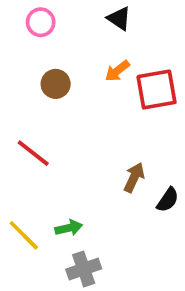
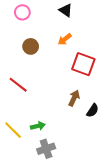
red square: (157, 90) -> (83, 64), moved, turned 30

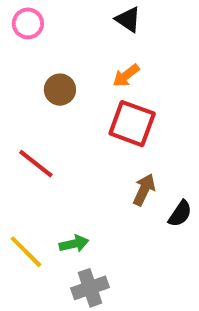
pink circle: (22, 12) -> (28, 23), moved
red square: (83, 64) -> (132, 124), moved

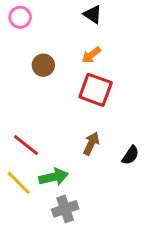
red line: (36, 164) -> (26, 145), moved
brown arrow: (144, 190) -> (91, 144), moved
green arrow: (74, 244) -> (54, 177), size x1.4

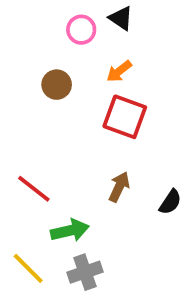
pink circle: (20, 17) -> (81, 30), moved
yellow line: (19, 183) -> (28, 268), moved

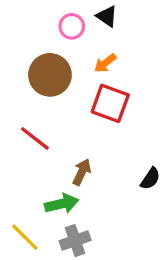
brown circle: (57, 85) -> (50, 75), size x1.6
brown arrow: (119, 187) -> (82, 172), moved
red line: (34, 189) -> (35, 138), moved

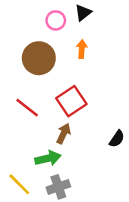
black triangle: (107, 16) -> (83, 13), turned 48
orange arrow: (105, 63) -> (82, 49), turned 132
red square: (110, 103) -> (71, 101), moved, turned 36

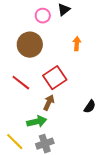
orange arrow: (82, 49) -> (77, 44), moved

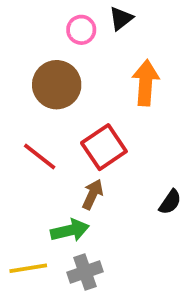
orange arrow: (77, 44) -> (146, 83), size x1.6
yellow line: (15, 142) -> (28, 268), turned -54

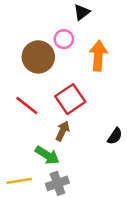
pink circle: (81, 30) -> (64, 39), moved
green arrow: (70, 230) -> (47, 155), turned 45

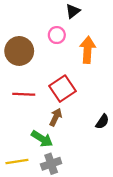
brown circle: (38, 57) -> (19, 51), moved
red line: (27, 105) -> (24, 94), turned -35

